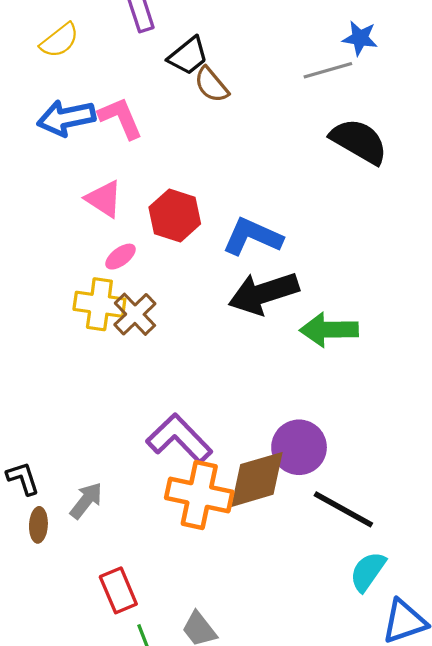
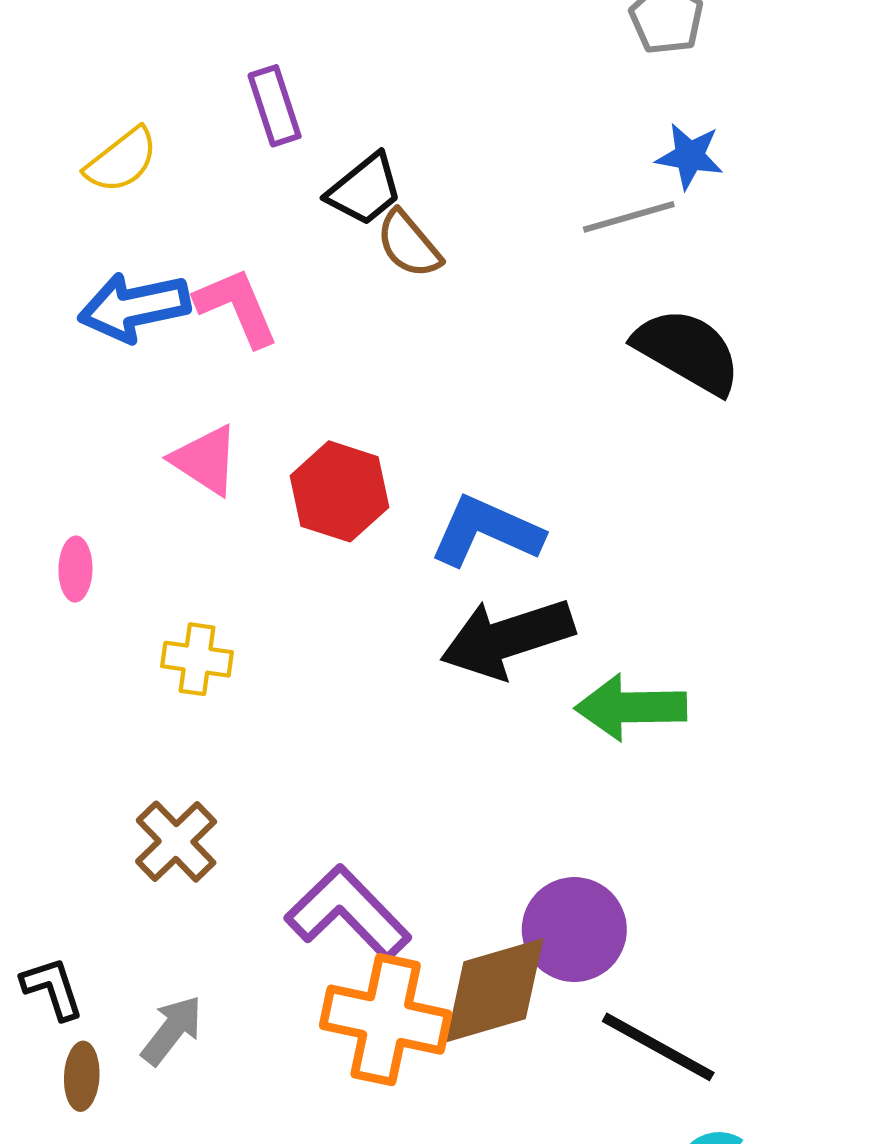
pink ellipse: (121, 257) -> (75, 569), moved, turned -52
yellow cross: (99, 304) -> (197, 659), size x0.7
brown cross: (135, 314) -> (176, 842), moved

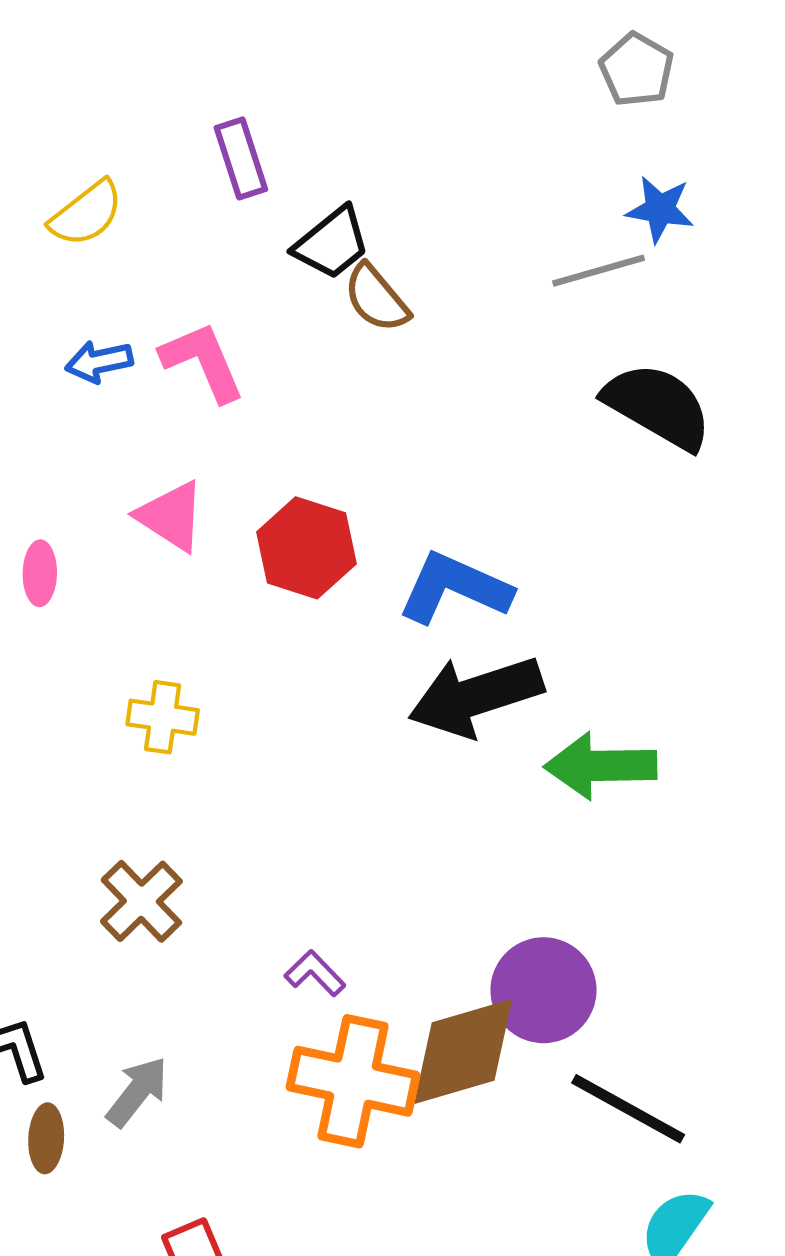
blue arrow: (134, 307) -> (99, 362), size x0.6
pink ellipse: (75, 569) -> (40, 573), moved
purple L-shape: (348, 913) -> (315, 973), size x0.5

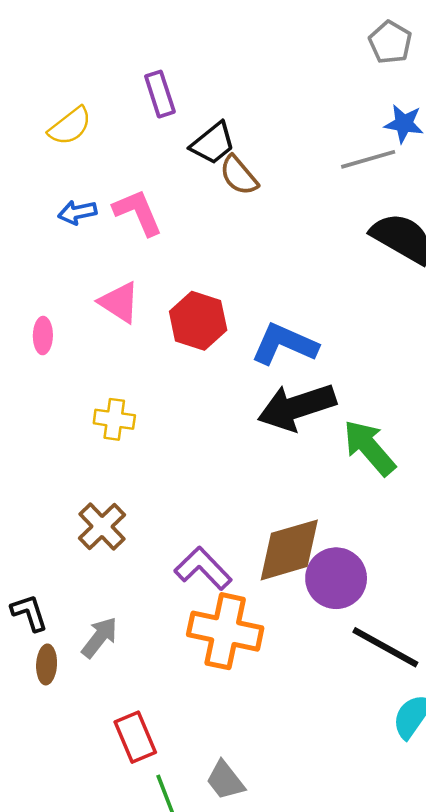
green arrow: (601, 766) -> (369, 448), turned 50
purple L-shape: (315, 973) -> (203, 568), size x1.6
brown diamond: (463, 1052) -> (289, 550), moved

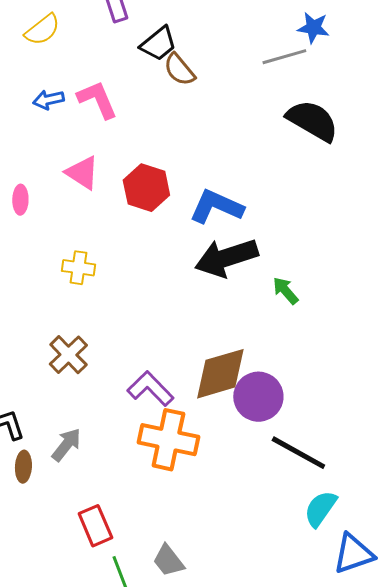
green arrow: (369, 448) -> (285, 291), size x0.6

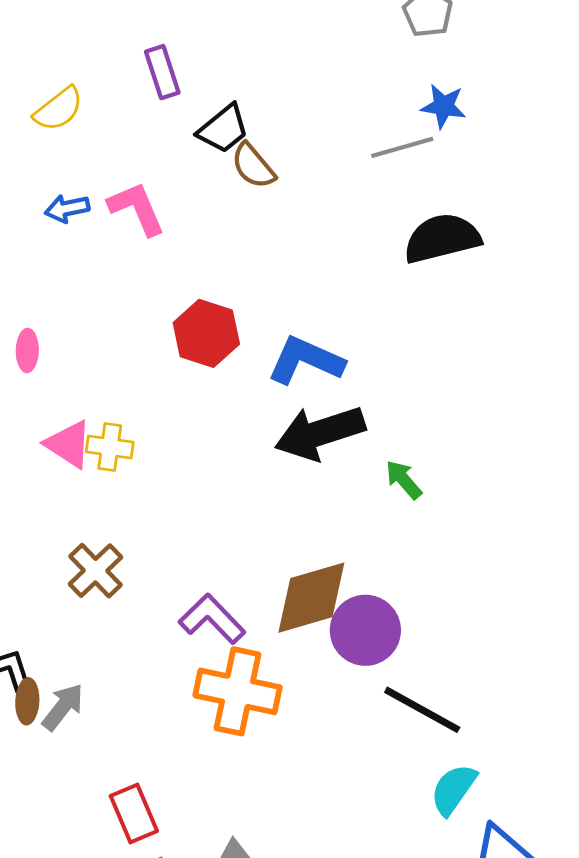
black semicircle: (312, 121) -> (442, 238), turned -44
pink triangle: (82, 173) -> (69, 444), moved
gray arrow: (66, 445) -> (63, 707), moved
brown ellipse: (23, 467) -> (27, 701), moved

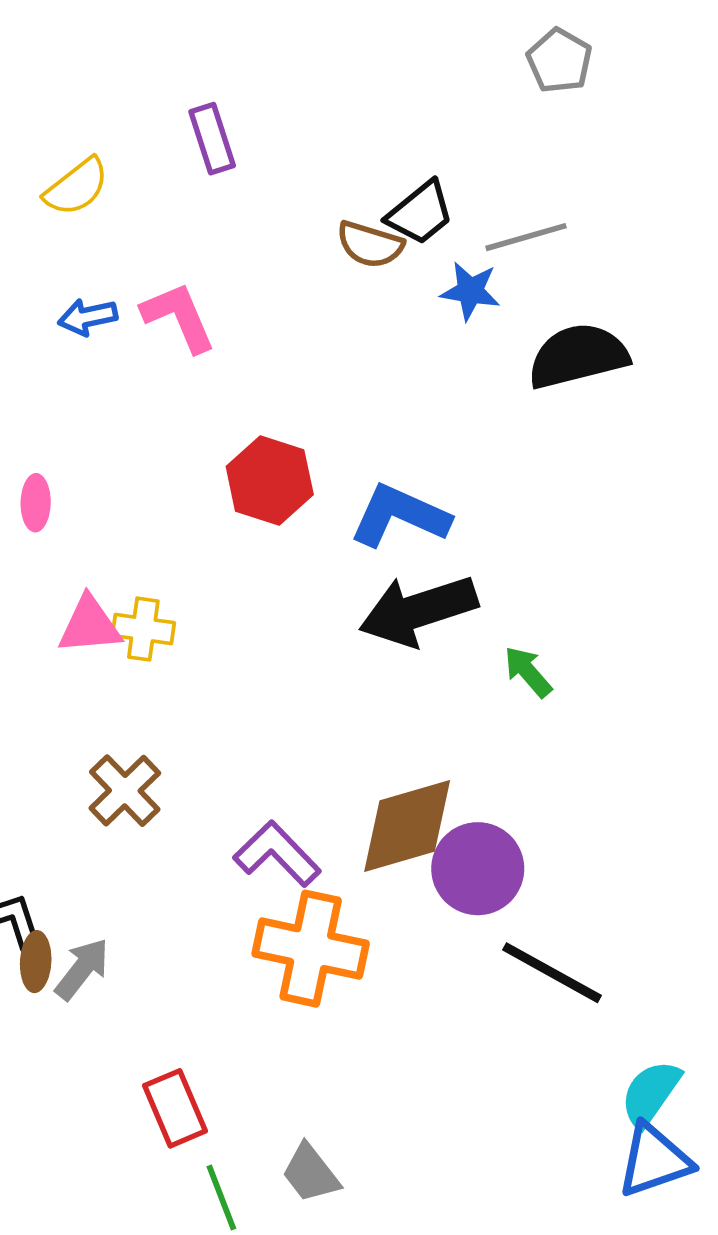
blue star: (443, 106) -> (470, 291), moved
black trapezoid: (223, 129) -> (420, 213), moved
brown semicircle: (253, 166) -> (370, 245), moved, turned -33
pink triangle: (69, 444) -> (90, 625), turned -38
cyan semicircle: (453, 789) -> (651, 1093), moved

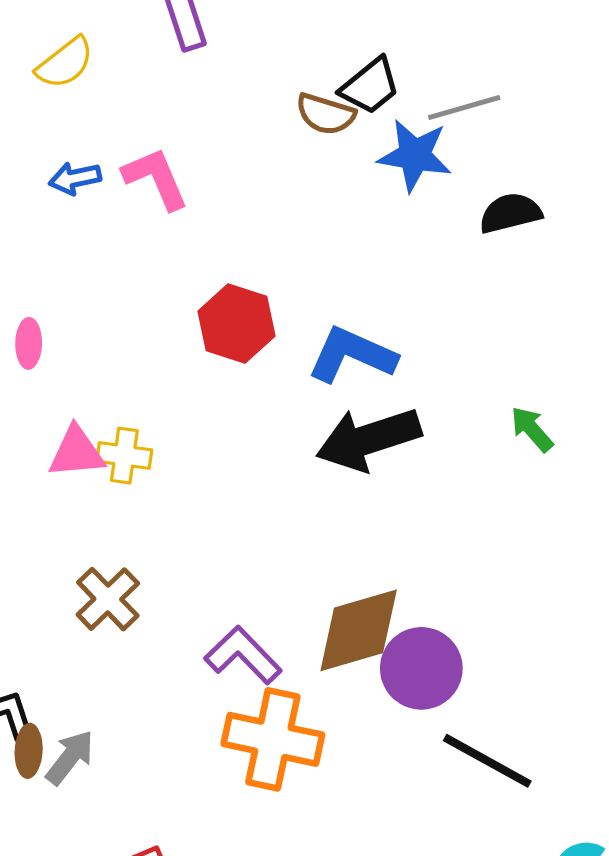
blue star: (470, 291) -> (415, 155), size x1.4
black semicircle: (578, 356) -> (510, 213), size x0.7
green arrow: (528, 672) -> (532, 429), moved

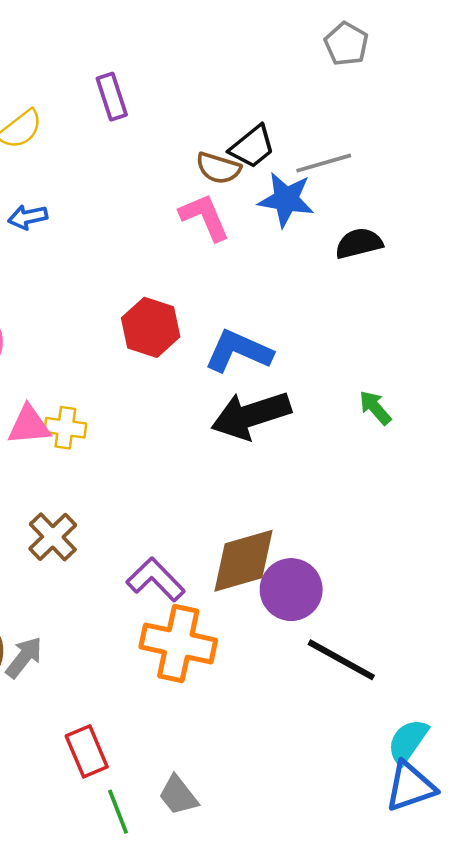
pink L-shape: (156, 178) -> (205, 217), moved

